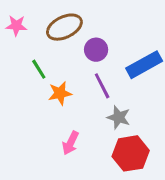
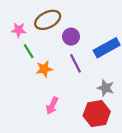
pink star: (16, 26) -> (19, 30), moved
gray star: (119, 117) -> (106, 88), moved

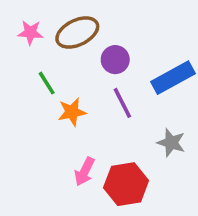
pink star: (19, 30) -> (30, 32), moved
red hexagon: (97, 114) -> (126, 184), moved

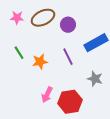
purple circle: (115, 60) -> (68, 25), moved
green line: (47, 83) -> (19, 53), moved

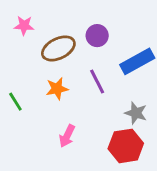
brown ellipse: (43, 18) -> (58, 48), moved
green line: (19, 53) -> (15, 102), moved
red hexagon: (70, 102) -> (126, 146), moved

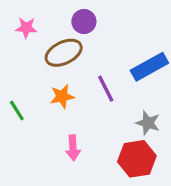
purple circle: (97, 36) -> (84, 22), moved
pink arrow: (67, 136) -> (73, 148), turned -30

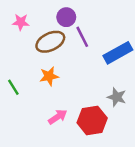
purple line: (106, 89) -> (82, 37), moved
pink arrow: (73, 148) -> (58, 117), turned -120
red hexagon: (137, 159) -> (92, 120), moved

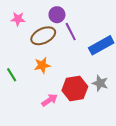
red hexagon: (92, 120) -> (75, 88), moved

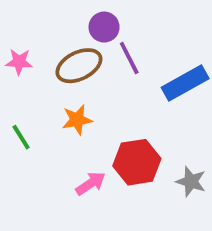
pink star: (18, 19) -> (19, 62), moved
gray star: (100, 83) -> (191, 181), moved

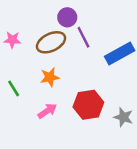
pink arrow: (91, 183) -> (47, 111), moved

